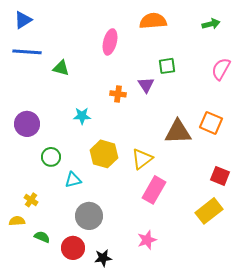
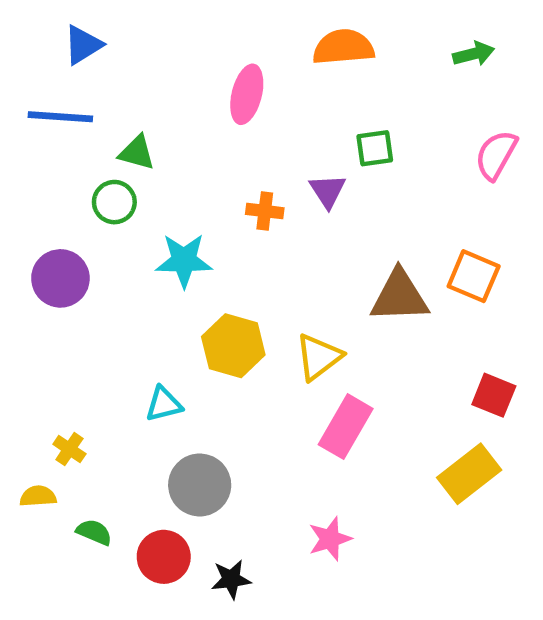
blue triangle: (23, 20) -> (83, 45), moved
cyan star: (82, 116) -> (184, 260), size x1.4
green circle: (51, 157) -> (114, 202), moved

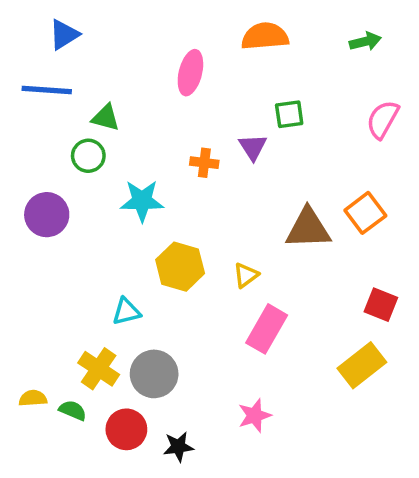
orange square: (474, 276) -> (365, 213), turned 30
yellow triangle: (319, 357) -> (246, 275), size x0.7
yellow cross: (69, 449) -> (99, 369), moved, size x1.6
yellow semicircle: (38, 496) -> (33, 398), moved

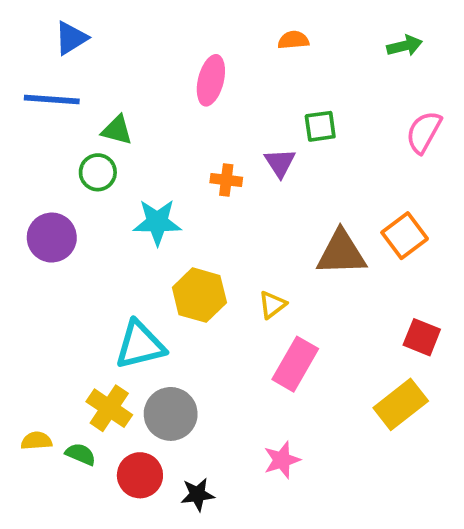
orange semicircle: (265, 36) -> (293, 40), size x0.6
cyan triangle: (126, 312) -> (140, 345), size x1.6

